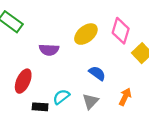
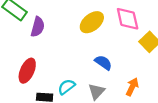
pink diamond: (121, 31) -> (128, 19), turned -30
purple semicircle: (49, 50) -> (38, 27), moved, turned -78

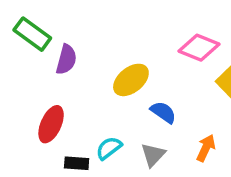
pink diamond: (128, 19) -> (199, 48), turned -55
yellow ellipse: (92, 22) -> (131, 80), moved

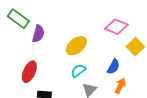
blue semicircle: (163, 112) -> (113, 67), moved, turned 84
cyan semicircle: (109, 148) -> (78, 71), moved

